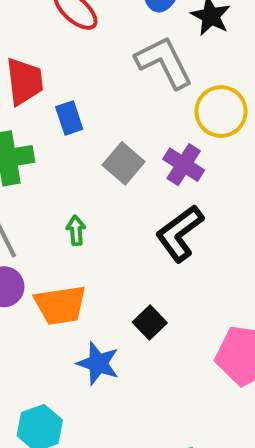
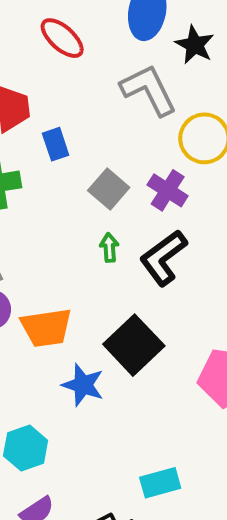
green arrow: (76, 230) -> (109, 248), moved
black square: (150, 323) -> (134, 345), size x1.8

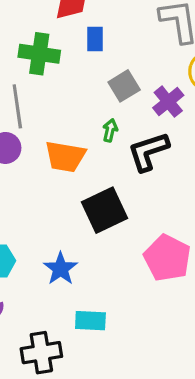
orange trapezoid: (46, 328) -> (65, 157), moved
blue star: (83, 385) -> (61, 269), moved

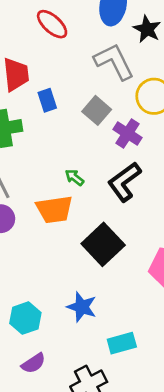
gray square: (124, 86) -> (97, 110), moved
green arrow: (110, 130) -> (74, 177), moved, turned -48

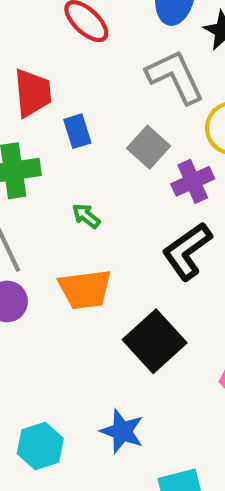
purple cross: (127, 133) -> (193, 181), turned 32
green arrow: (74, 177) -> (86, 216), moved

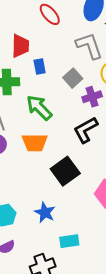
green arrow: (86, 216) -> (39, 108), size x2.0

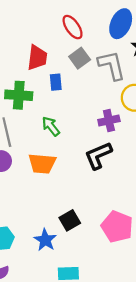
gray square: (73, 78) -> (80, 58), moved
green arrow: (39, 108) -> (51, 126), size x0.7
black square: (65, 171) -> (70, 220), moved, size x0.7

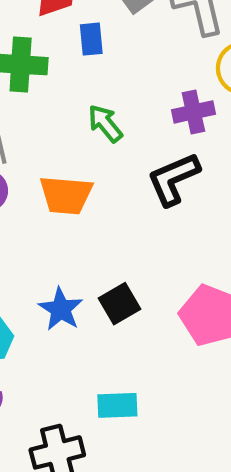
green arrow: (51, 126) -> (105, 123), moved
blue star: (45, 240) -> (61, 309), moved

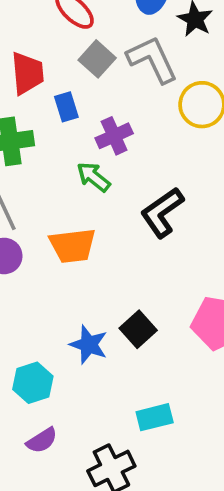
purple cross: (193, 112) -> (114, 136), moved

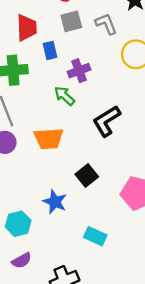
gray square: (97, 59) -> (71, 21), turned 30
gray L-shape: (152, 59) -> (106, 24), size x0.7
black square: (138, 329) -> (87, 175), moved
cyan rectangle: (155, 417) -> (95, 236), moved, turned 35

